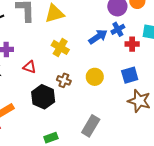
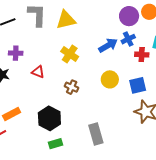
yellow circle: (95, 77) -> (110, 79), moved
black hexagon: (43, 97) -> (49, 118), moved
gray rectangle: (91, 126) -> (96, 134), turned -50

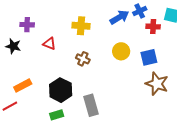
yellow cross: (70, 54) -> (81, 26), turned -30
gray rectangle: (96, 134) -> (91, 105), moved
green rectangle: (56, 144) -> (57, 115), moved

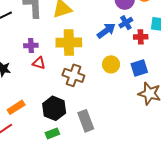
purple cross: (27, 25) -> (31, 45), moved
yellow cross: (81, 26) -> (69, 43), size x1.4
brown cross: (83, 59) -> (73, 75), size x1.5

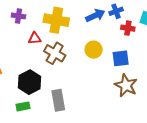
red triangle: (39, 63) -> (35, 38), moved, turned -32

